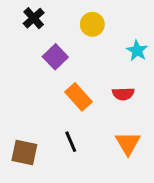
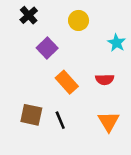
brown square: (24, 152) -> (31, 115), moved

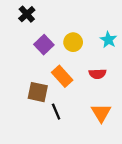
yellow circle: (79, 20) -> (73, 42), moved
brown square: (31, 115) -> (38, 92), moved

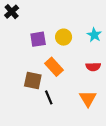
black cross: (27, 14) -> (12, 12), moved
purple square: (44, 45) -> (38, 39), turned 35
red semicircle: (97, 74) -> (93, 67), moved

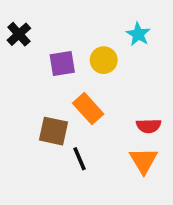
black cross: (12, 12) -> (19, 34), moved
cyan star: (94, 35) -> (138, 34), moved
red semicircle: (93, 67) -> (149, 126), moved

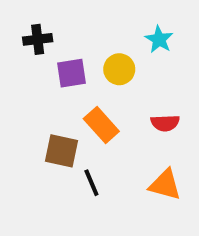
black cross: (19, 34) -> (38, 39), moved, turned 35
red semicircle: (149, 126) -> (165, 123), moved
orange triangle: (143, 160) -> (165, 185), turned -44

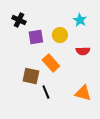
black cross: (38, 39) -> (19, 20), turned 32
red semicircle: (165, 123) -> (83, 51), moved

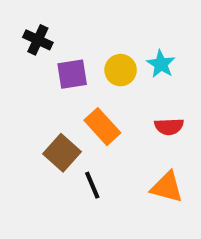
cyan star: (80, 20) -> (161, 64), moved
red semicircle: (83, 51) -> (169, 127), moved
brown square: (31, 76) -> (62, 153), turned 30

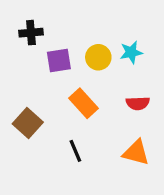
black cross: (38, 40) -> (31, 33), turned -30
cyan star: (161, 64) -> (131, 52), turned 30
brown square: (62, 153) -> (28, 123), moved

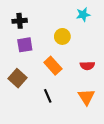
cyan star: (131, 52) -> (83, 15), moved
purple square: (59, 61) -> (25, 45), moved
orange triangle: (136, 153) -> (86, 97), turned 42

